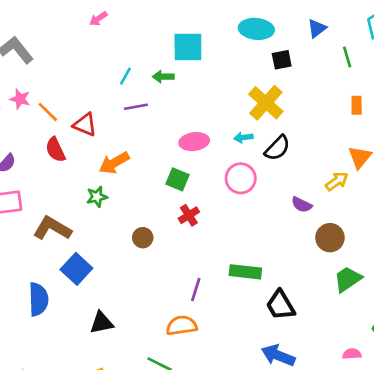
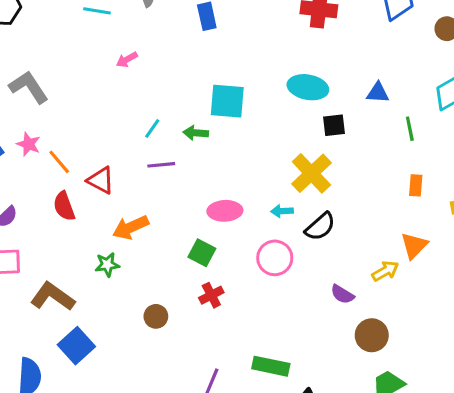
blue triangle: (317, 28) -> (378, 93), turned 36

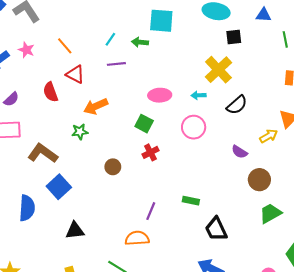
orange line: (59, 162) -> (65, 46), moved
black semicircle: (320, 227) -> (237, 105), moved
green rectangle: (271, 366) -> (191, 201), size x0.7

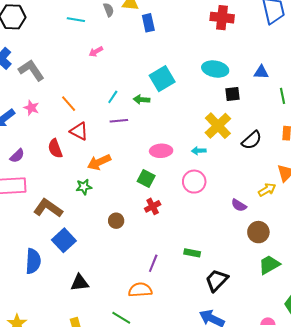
cyan square: (161, 21) -> (162, 79), turned -35
black semicircle: (237, 105) -> (252, 140), moved
black trapezoid: (216, 229) -> (217, 280), turned 70

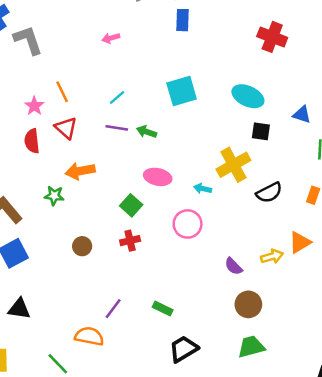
green arrow: (142, 100) -> (147, 132), moved
pink star: (31, 108) -> (34, 106), moved

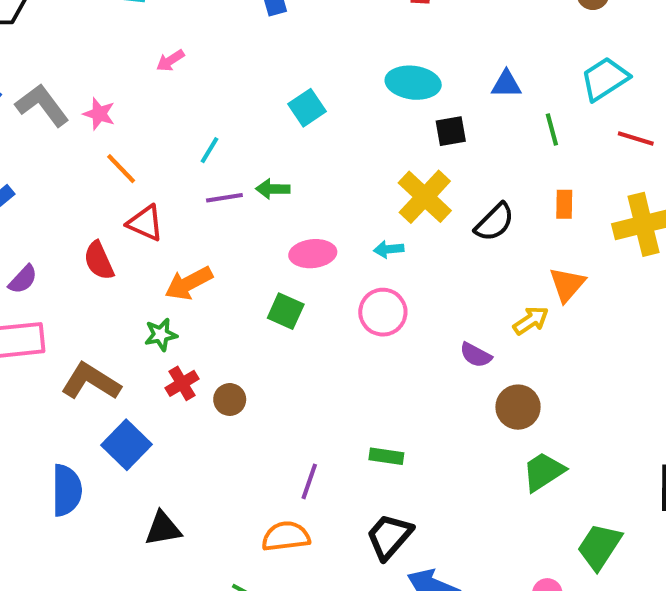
cyan square: (182, 91) -> (307, 108), size x0.7
pink star: (34, 106) -> (99, 114), moved
red cross: (130, 241) -> (182, 383), moved
black trapezoid: (183, 349) -> (389, 536), moved

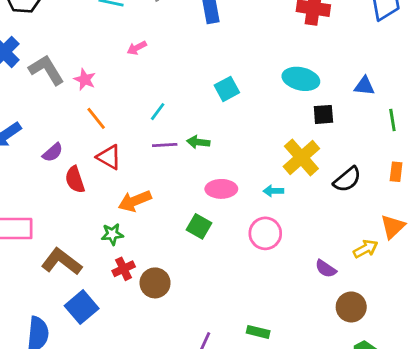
purple semicircle: (23, 279) -> (53, 152), moved
brown circle: (230, 399) -> (155, 283), size x1.4

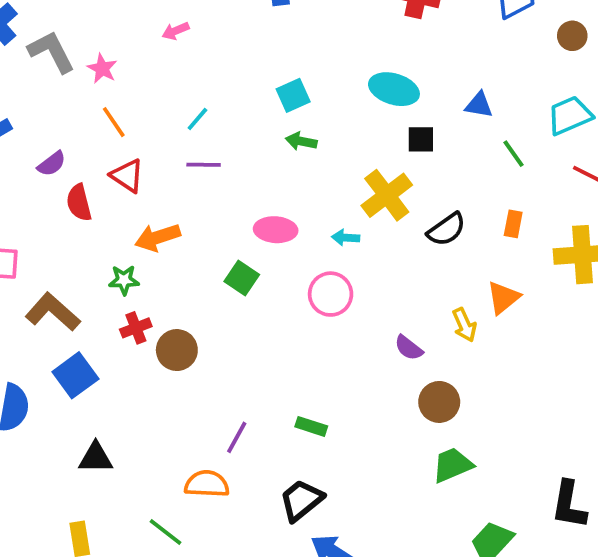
green line: (392, 120) -> (513, 154), turned -30
green arrow: (198, 142) -> (301, 141), moved
yellow arrow: (366, 249) -> (464, 325), turned 90

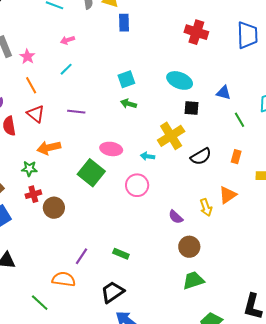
cyan line: (197, 119) -> (66, 69), moved
green square: (242, 278) -> (91, 173), size x1.5

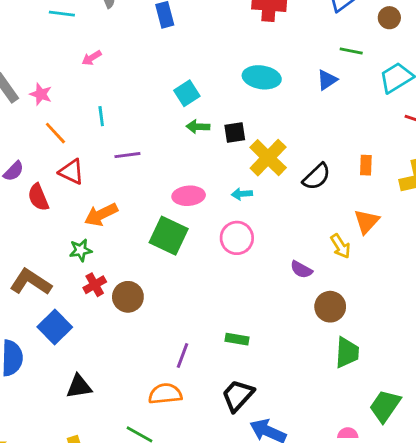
cyan line: (66, 69) -> (101, 116), moved, turned -40
blue triangle: (223, 93) -> (327, 80), turned -35
black square: (191, 108) -> (235, 133), moved
green line: (239, 120) -> (351, 51), moved, turned -35
green trapezoid: (193, 280) -> (347, 352), turned 125

